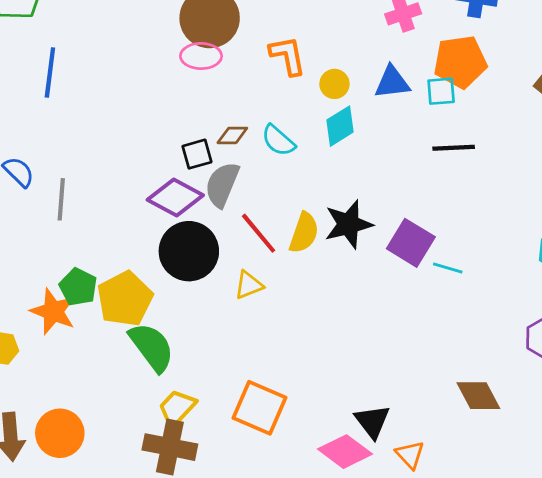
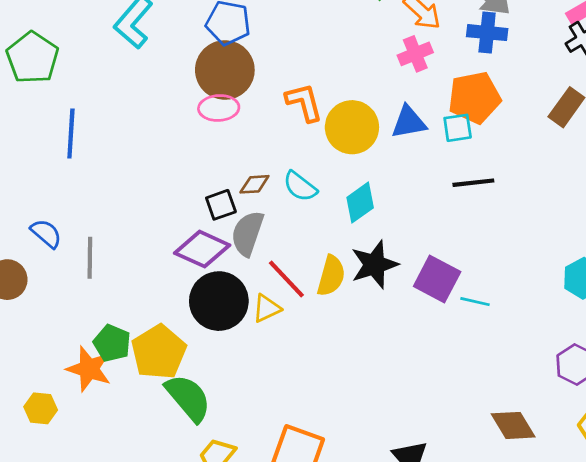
yellow circle: (334, 84) -> (352, 127), size x1.8
cyan diamond: (340, 126) -> (360, 203), moved
yellow triangle: (249, 285) -> (267, 308), moved

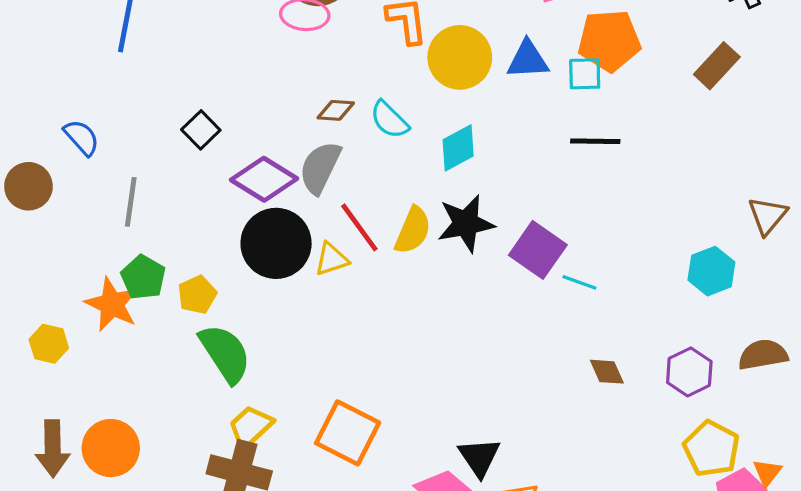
black square: (221, 205) -> (201, 130), moved, turned -32
gray line: (90, 258) -> (131, 202), moved
yellow pentagon: (159, 352) -> (197, 295), size x0.6
brown diamond: (513, 425) -> (607, 372), moved, size x0.7

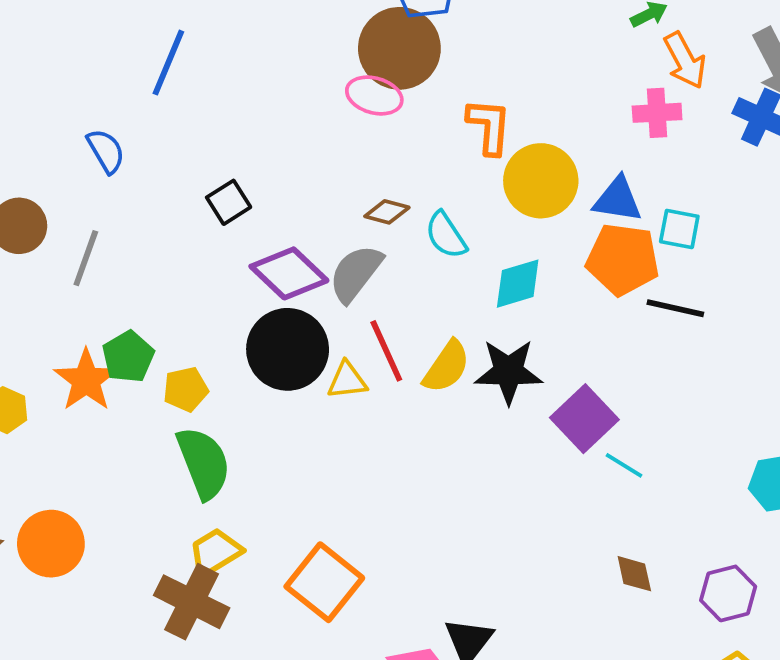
orange pentagon: (609, 41) -> (623, 259), moved
blue semicircle: (82, 137) -> (106, 151), moved
gray line: (131, 202) -> (86, 258), moved

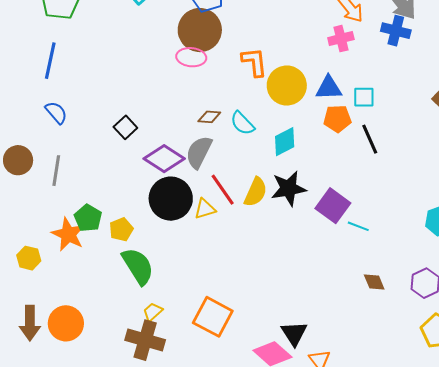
blue line: (168, 63) -> (50, 61), moved
orange pentagon: (623, 259) -> (337, 119), size x0.7
black line: (675, 308) -> (370, 139), turned 64
yellow trapezoid: (215, 552) -> (153, 312), size x0.7

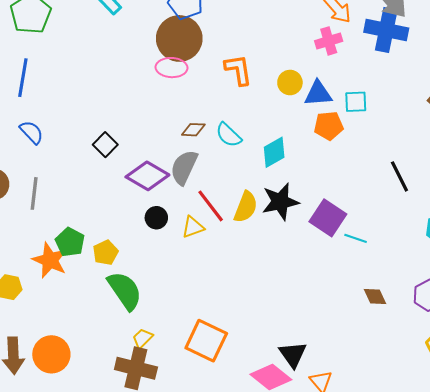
blue cross: (396, 31) -> (386, 30), size x1.4
yellow circle: (287, 86) -> (290, 83), moved, size x0.6
black line: (370, 139) -> (399, 176), moved
black circle: (171, 199) -> (156, 218), size x0.5

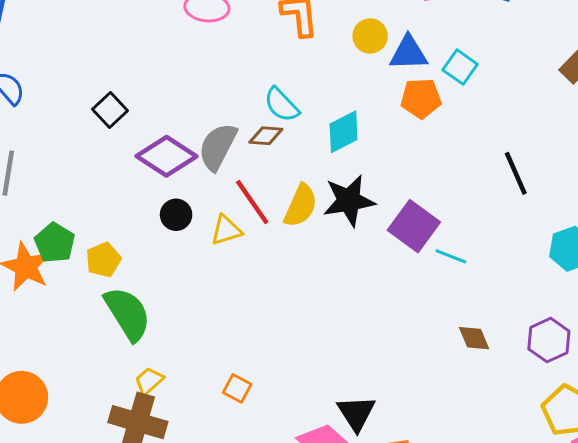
cyan square: (356, 102) -> (460, 67), turned 35
brown diamond: (193, 130) -> (266, 136), moved
orange square: (206, 341) -> (237, 388), size x0.5

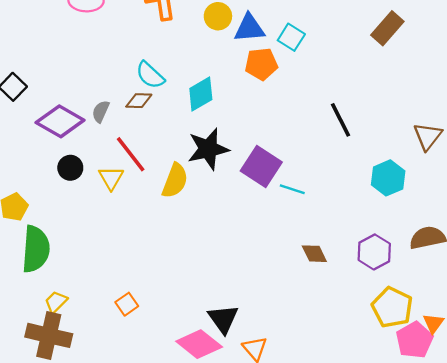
gray semicircle: (218, 147) -> (101, 111), size x0.6
yellow semicircle: (301, 206) -> (175, 181), moved
yellow triangle: (226, 230) -> (111, 178), turned -40
green semicircle: (128, 314) -> (36, 249), turned 39
orange square: (237, 388) -> (127, 304), turned 30

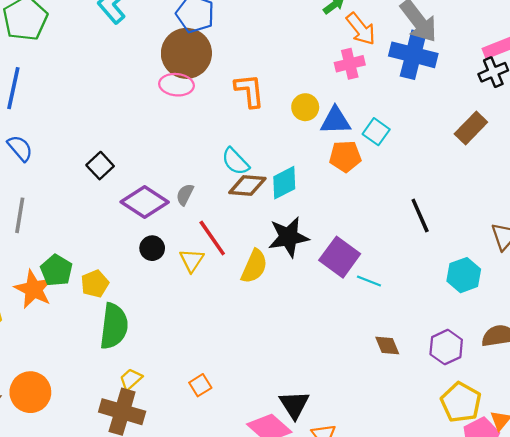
brown diamond: (139, 101) -> (247, 186), moved, size x1.4

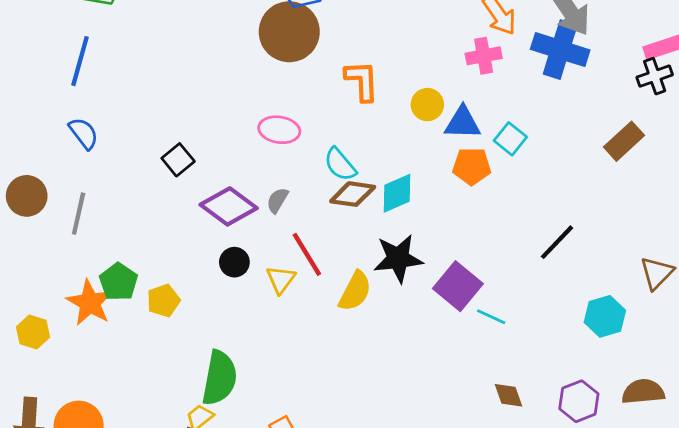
pink ellipse: (176, 85) -> (279, 130), moved
black line: (420, 215) -> (557, 242), turned 64
green semicircle: (114, 326) -> (219, 378), moved

